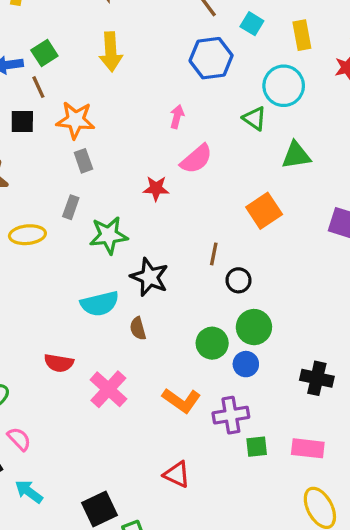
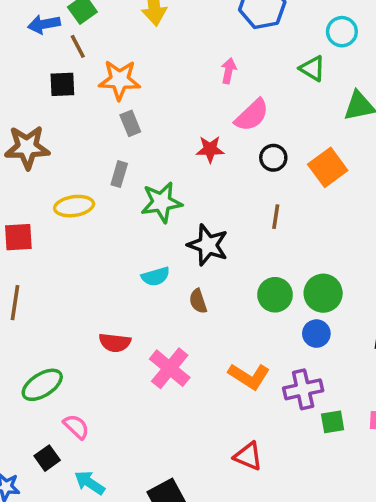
cyan circle: (284, 86) -> (342, 32), size x0.7
black circle: (238, 280) -> (273, 158), moved
cyan semicircle: (100, 304) -> (156, 276), size x0.7
green circle: (212, 343) -> (275, 295), moved

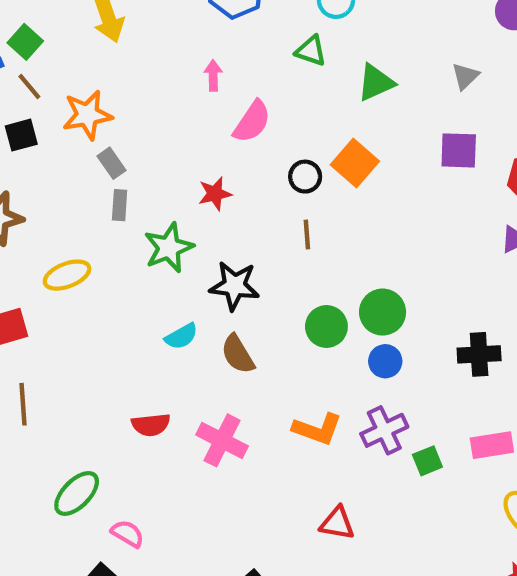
red star: (210, 149) -> (215, 194), moved
black circle: (273, 158) -> (305, 177), moved
gray rectangle: (119, 174) -> (120, 205), moved
brown semicircle: (198, 301) -> (238, 354), size x1.4

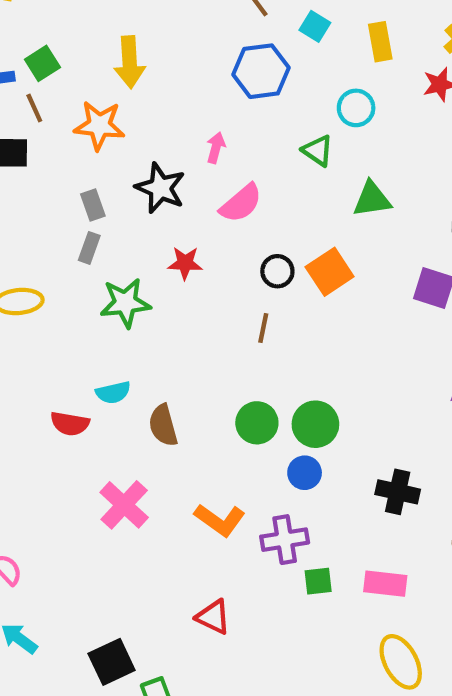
orange star: (87, 115) -> (99, 125), moved
black star: (234, 286) -> (160, 188), moved
red semicircle: (151, 425) -> (70, 424), moved

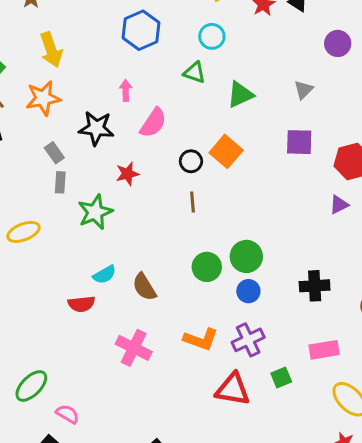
green square: (318, 581) -> (281, 378), moved
red triangle: (213, 617) -> (233, 389), moved, size x1.4

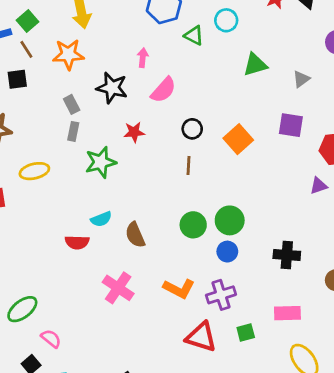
green triangle: (194, 72) -> (194, 36), moved
green triangle: (240, 95) -> (255, 65), moved
orange square: (226, 151) -> (238, 139), moved

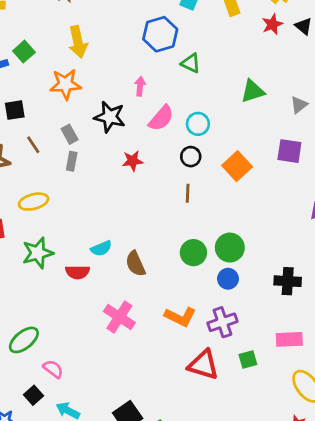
cyan circle: (226, 20) -> (198, 124), moved
brown line: (26, 49) -> (33, 145), moved
green star: (101, 162) -> (38, 253), moved

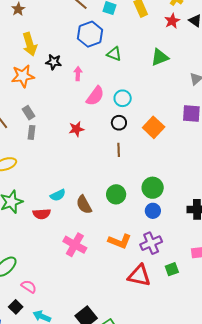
green triangle: (253, 91) -> (160, 57), moved
black star: (110, 117) -> (54, 62), moved, size x0.7
green circle: (193, 253) -> (116, 194), moved

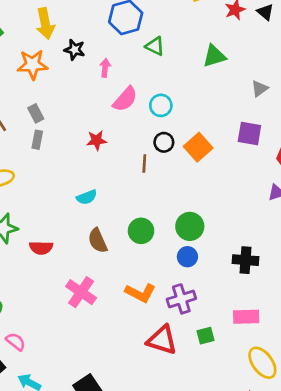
black circle: (119, 123) -> (164, 142), moved
brown line: (119, 150) -> (144, 164), moved
cyan semicircle: (58, 195) -> (87, 197), moved

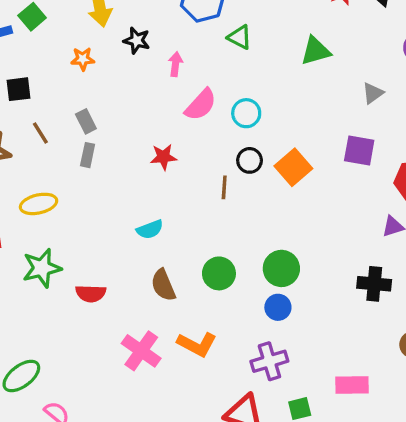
orange star: (33, 65) -> (83, 59), size x0.6
black cross: (246, 260) -> (374, 284), moved
orange L-shape: (140, 293) -> (197, 344), moved

